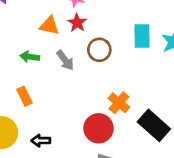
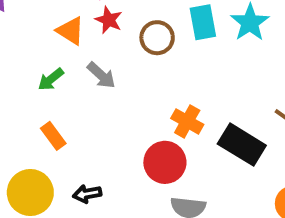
orange triangle: (49, 26) -> (70, 31), turned 30
brown circle: (99, 50) -> (157, 38), moved
green arrow: (30, 57) -> (51, 79), turned -36

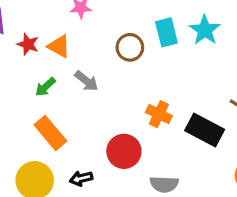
red star: (109, 20) -> (28, 44), moved
orange rectangle: (53, 136) -> (50, 133), size x1.5
red circle: (165, 162) -> (124, 151), moved

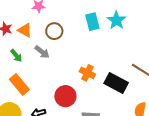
brown circle: (130, 47) -> (54, 31), moved
green arrow: (45, 87) -> (16, 56), turned -88

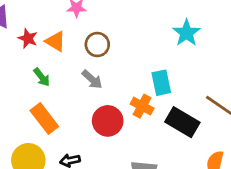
cyan rectangle: (92, 22) -> (161, 83), moved
gray arrow: (42, 52) -> (92, 79), moved
red circle: (65, 96) -> (108, 121), moved

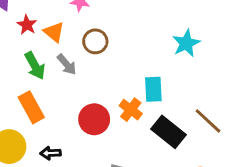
green arrow: (42, 77) -> (35, 66), size x1.4
gray arrow: (92, 79) -> (67, 64), moved

